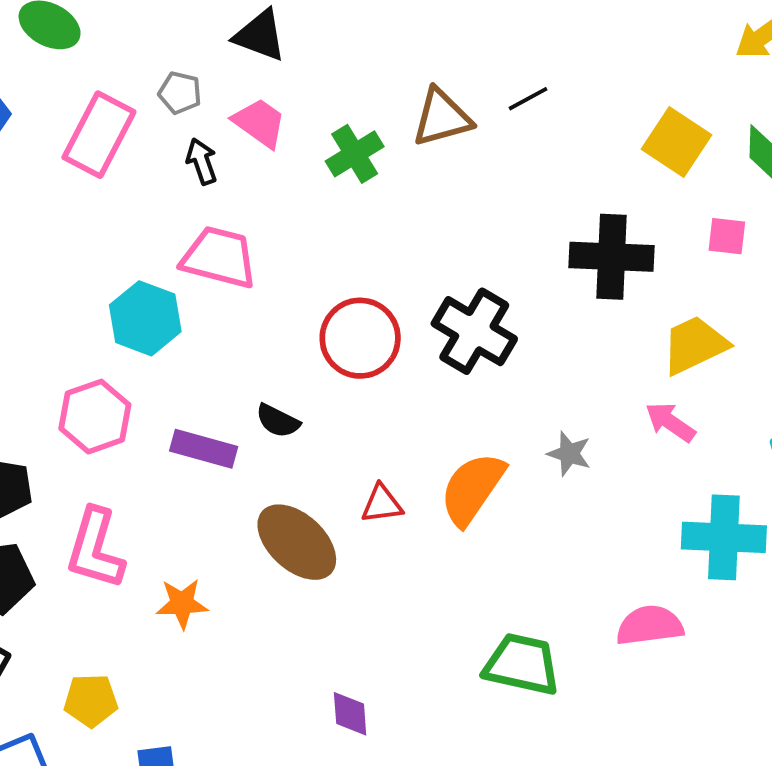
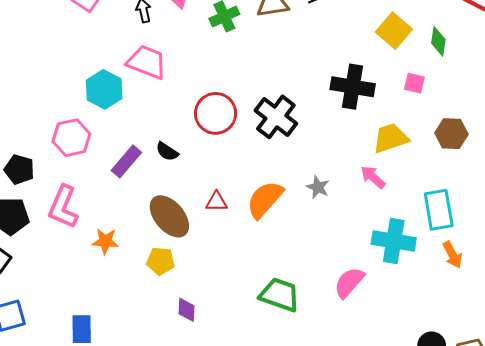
purple rectangle: (204, 449) -> (126, 161), turned -72
pink semicircle: (650, 625) -> (349, 282), turned -48
yellow pentagon: (91, 700) -> (161, 261), moved

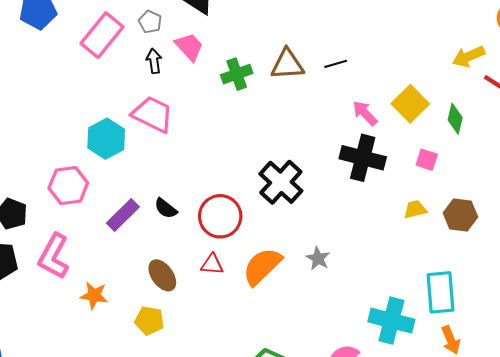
red circle: (216, 113) -> (220, 216), moved
yellow trapezoid: (391, 138) -> (415, 209), moved, size x0.6
pink arrow: (373, 177) -> (365, 113), moved
brown ellipse: (169, 216) -> (162, 275), size x0.7

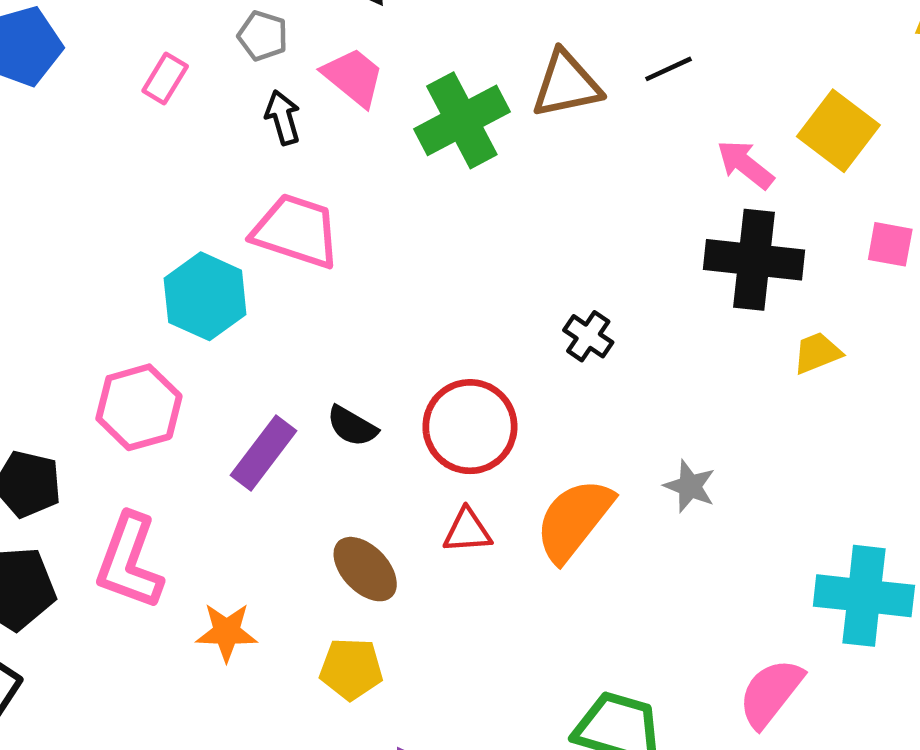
pink rectangle: (102, 35) -> (165, 79), size x0.5
green cross: (237, 74) -> (462, 120), size x1.4
black cross: (281, 182) -> (588, 336), size x0.5
yellow trapezoid: (415, 209) -> (817, 353), moved

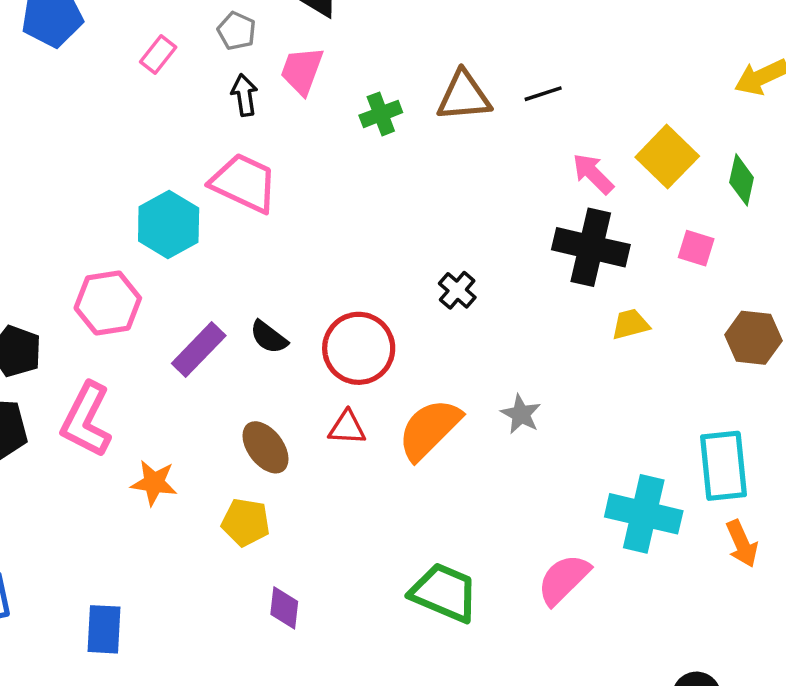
pink trapezoid: (353, 77) -> (302, 71), turned -116
green cross: (462, 120) -> (381, 114), size x0.6

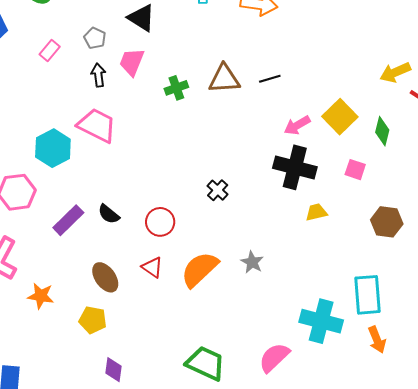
pink arrow: (593, 174) -> (297, 125), turned -76
red circle: (359, 348) -> (160, 222), size x0.7
red triangle: (347, 428) -> (152, 267), turned 30

